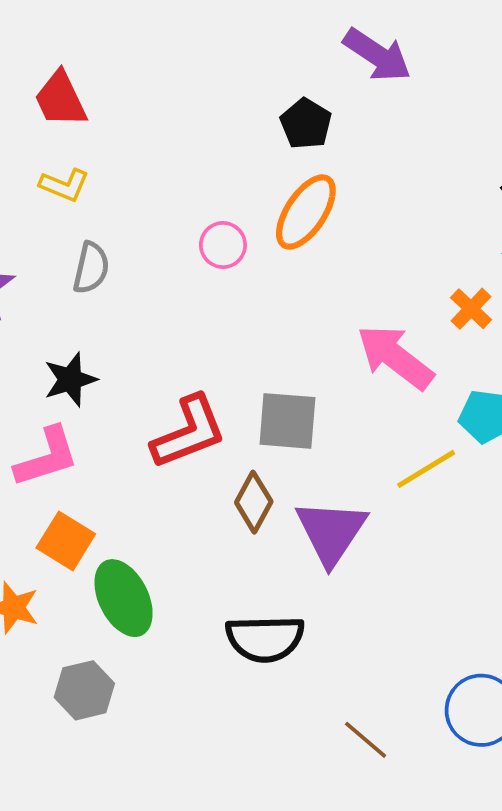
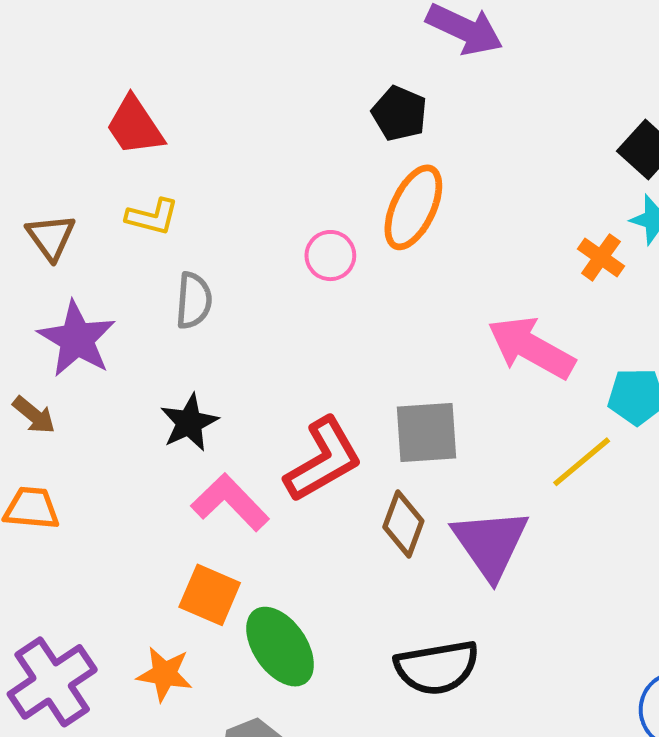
orange cross: (471, 309) -> (601, 257), moved
pink L-shape: (47, 457) -> (230, 502), moved, turned -108

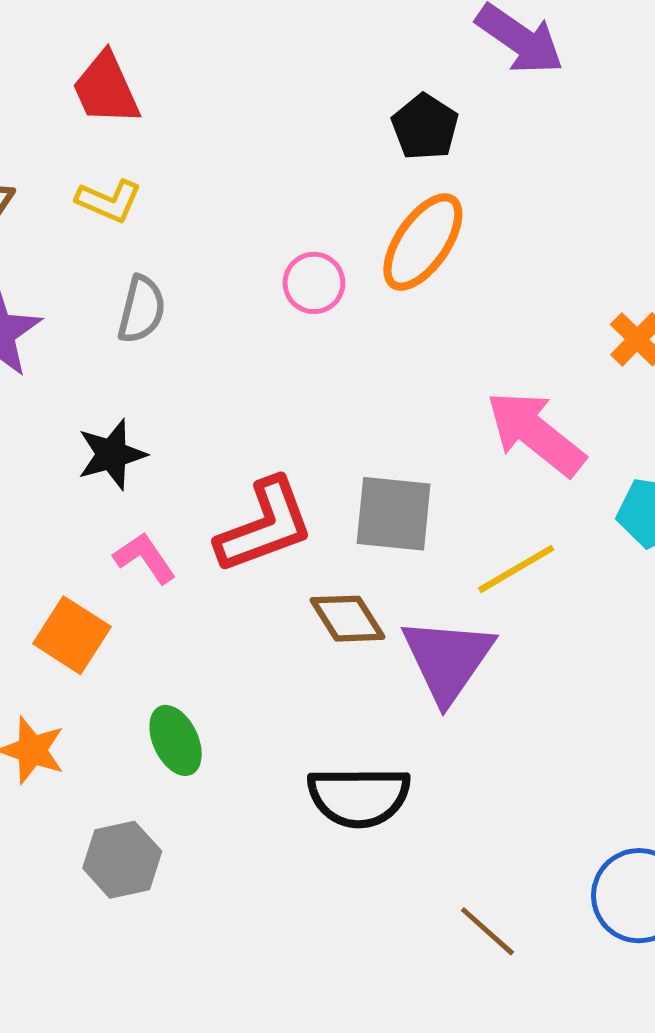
yellow line: (582, 462) -> (516, 569), moved
pink L-shape: (230, 502) -> (145, 558), size x0.7
brown diamond: (403, 524) -> (348, 619), turned -62
orange square: (210, 595) -> (72, 635), moved
green ellipse: (280, 647) -> (176, 740), size x0.7

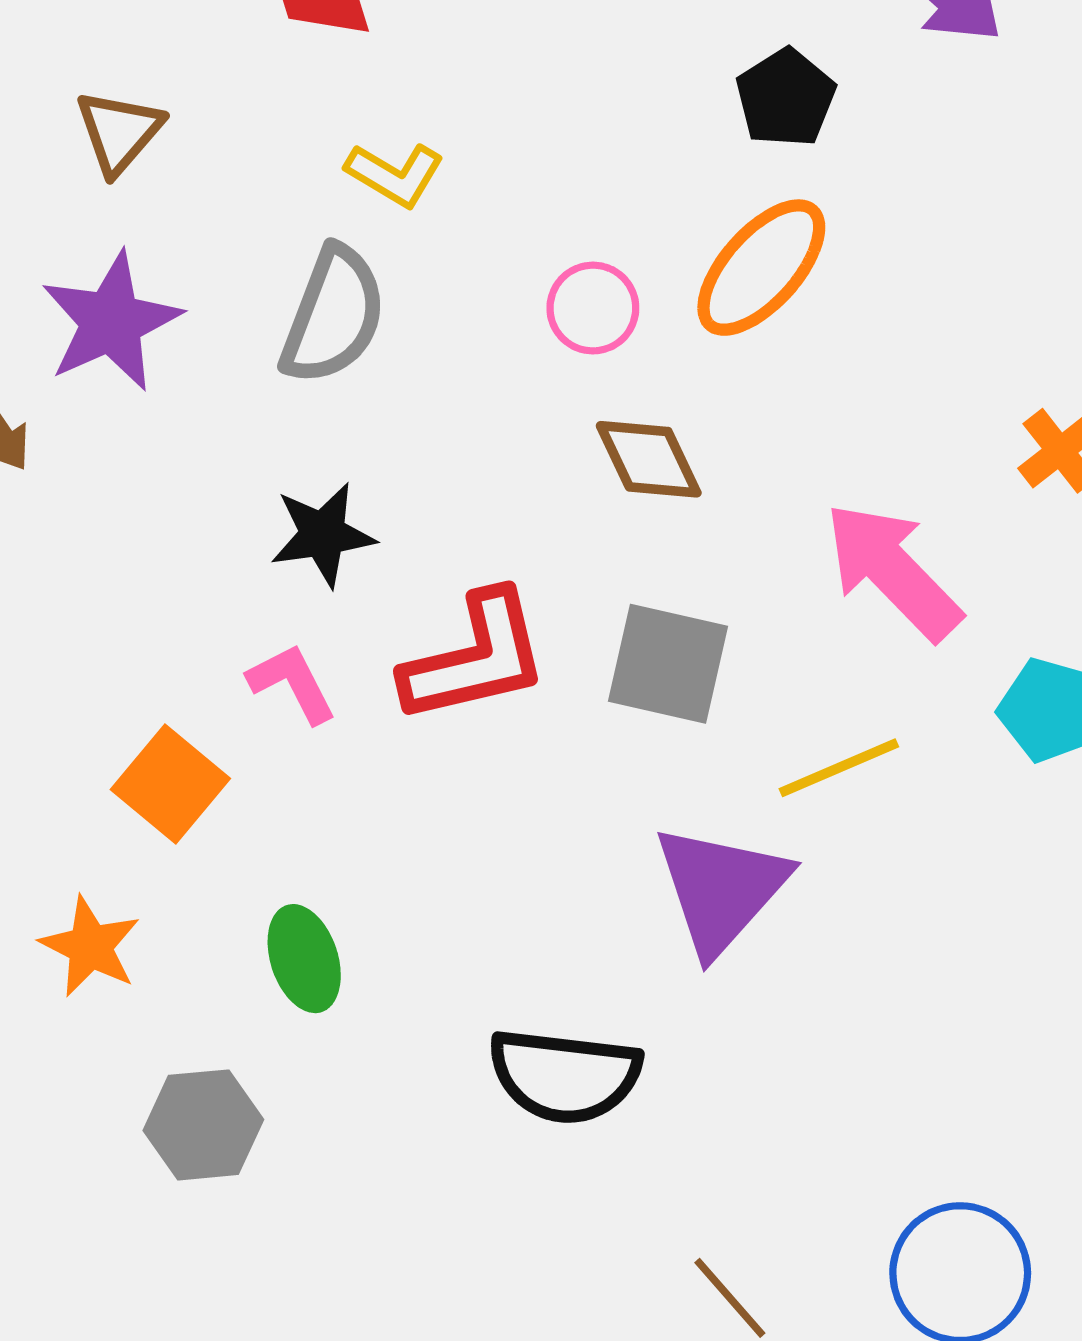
yellow L-shape: (109, 201) -> (395, 174), moved
gray semicircle: (142, 309) -> (333, 315), size x1.4
black star: (112, 454) -> (323, 535), moved
brown diamond: (348, 619) -> (649, 459), moved

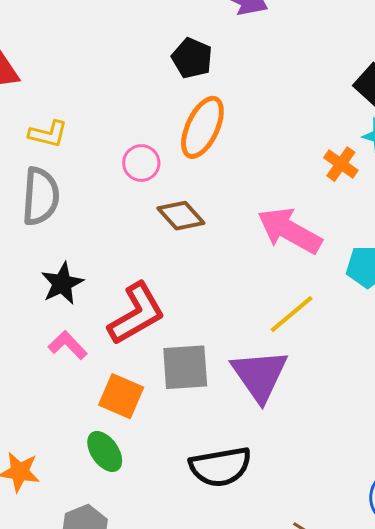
gray square: (668, 664) -> (185, 367), moved
orange square: (170, 784) -> (121, 396), moved

